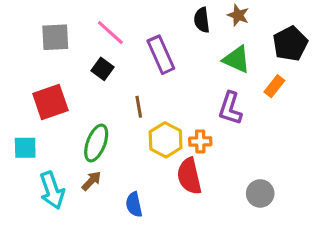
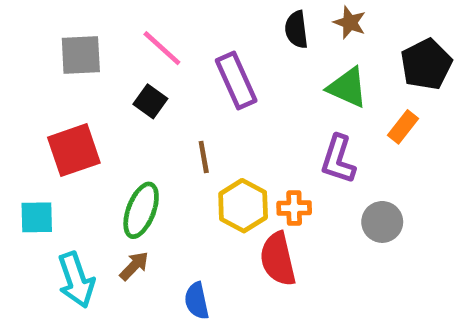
gray circle: (260, 193) -> (382, 222), moved

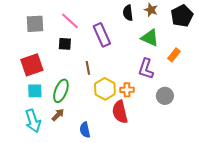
black pentagon: (426, 64) -> (182, 16), moved
black square: (150, 101) -> (65, 44), turned -32
cyan square: (37, 217) -> (35, 91), moved

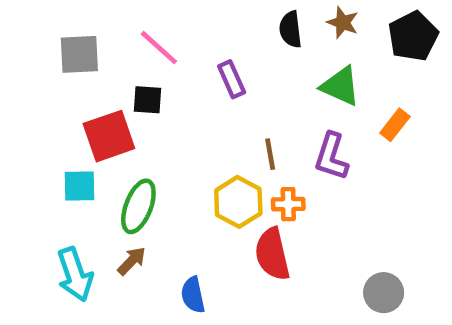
purple rectangle: (102, 35) -> (232, 79), size x0.7
red square: (32, 65) -> (109, 136), moved
brown line: (88, 68) -> (270, 154), moved
cyan square: (35, 91) -> (79, 186), moved
gray circle: (165, 96) -> (384, 293), moved

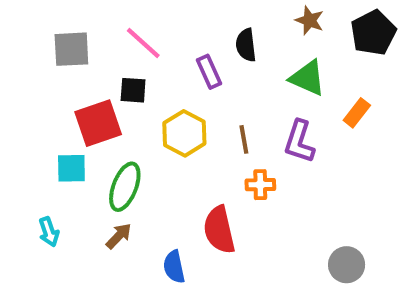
black semicircle: (291, 29) -> (246, 45), moved
yellow hexagon: (238, 202) -> (184, 133), moved
red semicircle: (272, 254) -> (219, 230), moved
cyan arrow: (75, 274) -> (49, 232), moved, size x0.6

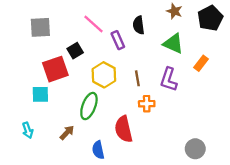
pink line: (143, 43) -> (94, 24), moved
black square: (133, 90) -> (75, 51), turned -35
green ellipse: (125, 187) -> (89, 106), moved

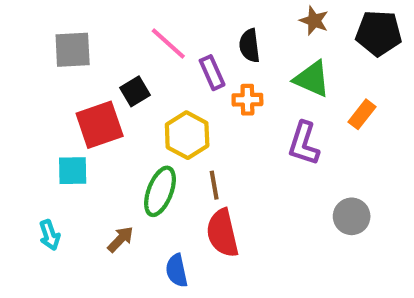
black pentagon: (210, 18) -> (379, 33), turned 30
brown line: (137, 78) -> (214, 185), moved
orange cross: (147, 104) -> (247, 100), moved
gray circle: (195, 149) -> (352, 216), moved

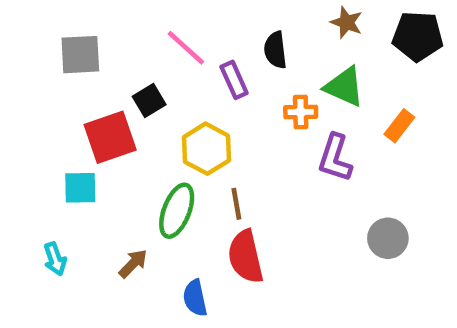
orange cross: (247, 100) -> (301, 112), moved

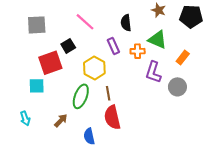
purple rectangle: (234, 80) -> (113, 46), moved
gray circle: (388, 238) -> (177, 87), moved

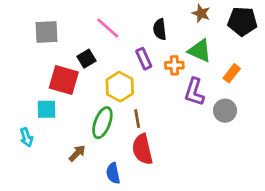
red square: (50, 63) -> (64, 80), turned 35
cyan arrow: (25, 118) -> (26, 137), moved

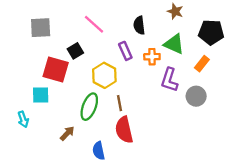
black pentagon: (242, 21) -> (211, 32), moved

